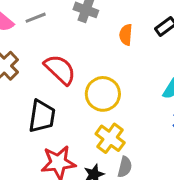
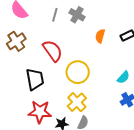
gray line: (36, 18) -> (55, 15), moved, turned -64
black trapezoid: (42, 116) -> (35, 79), turned -30

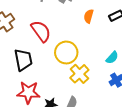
yellow cross: (77, 102) -> (79, 74), moved

